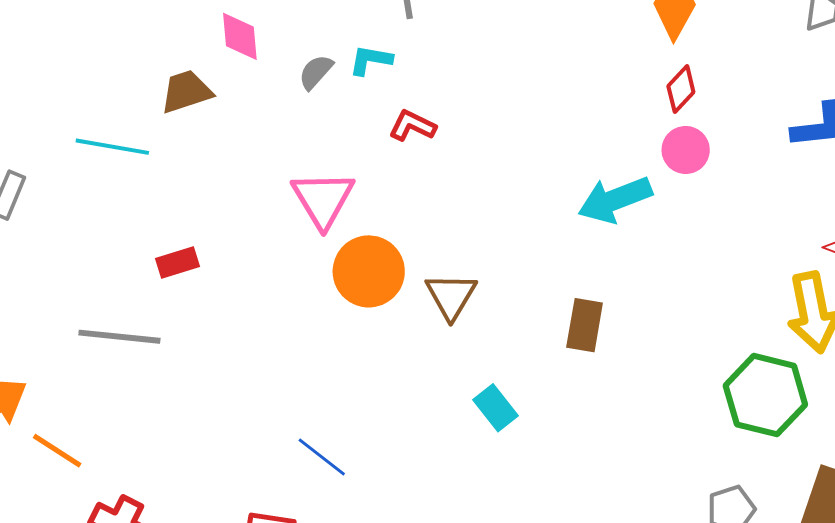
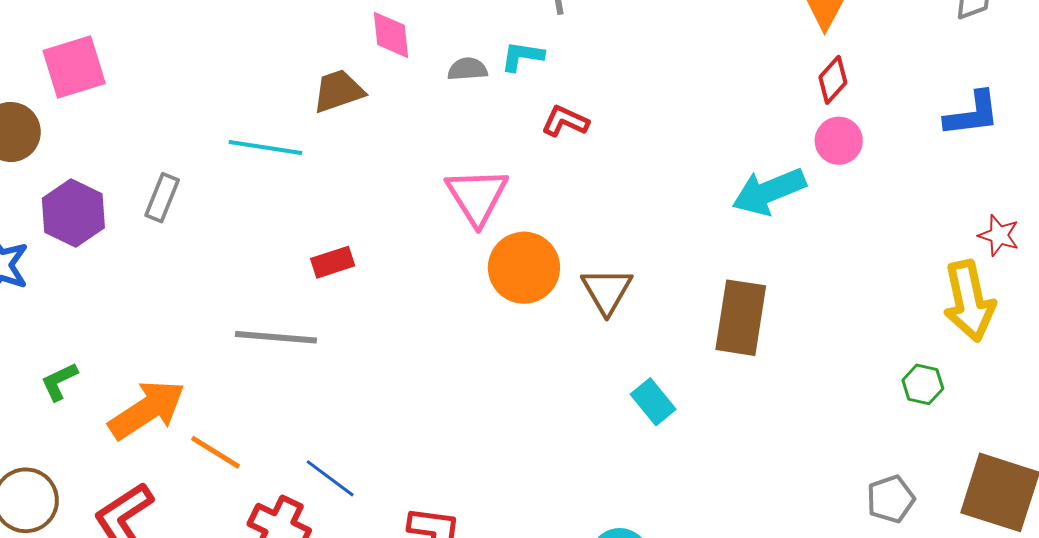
gray semicircle: (316, 72) -> (467, 69), turned 45
brown rectangle: (585, 325) -> (741, 318), size x1.4
green hexagon: (765, 395) -> (923, 384), size x0.5
blue line: (322, 457) -> (330, 478), moved

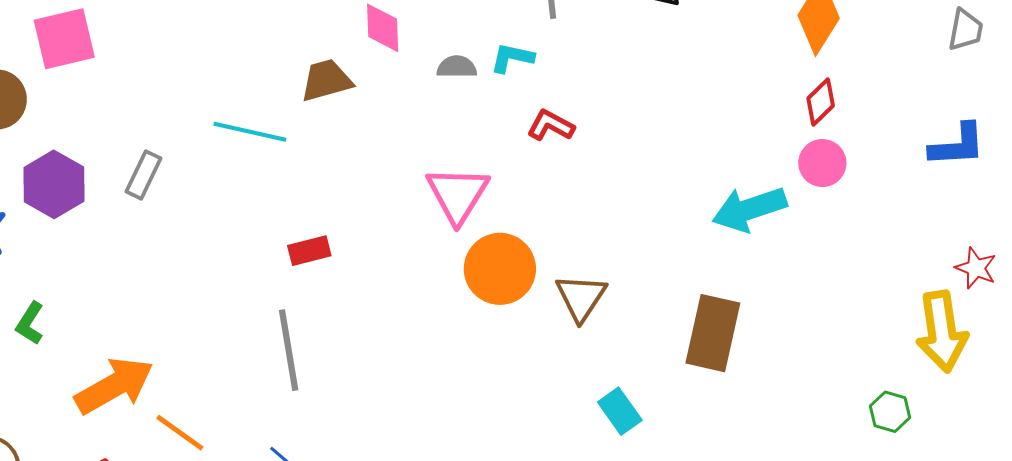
gray line: (276, 337) -> (289, 350), moved, turned 72
green L-shape: (59, 381) -> (30, 323), moved, turned -36

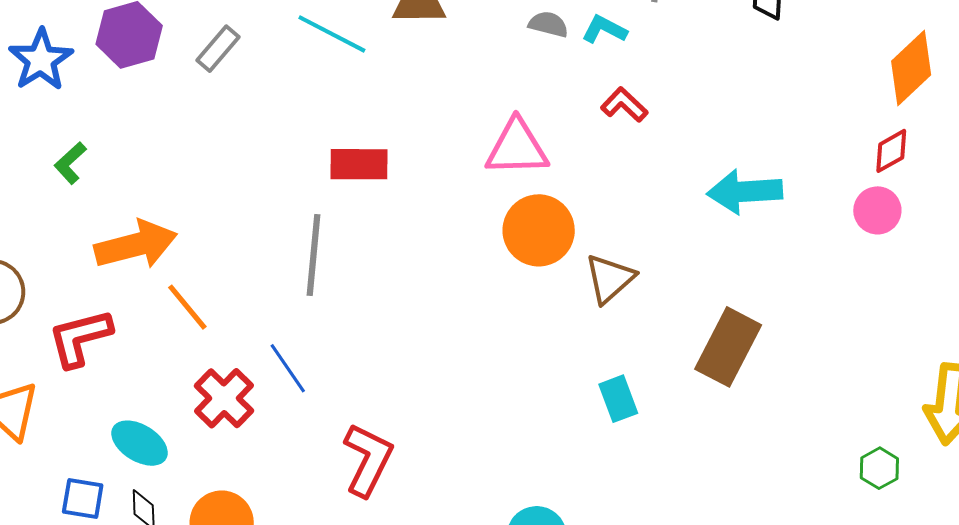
pink triangle: (458, 194) -> (517, 148), turned 42
cyan arrow: (749, 209) -> (745, 192), moved
red rectangle: (309, 251) -> (359, 164), size x1.4

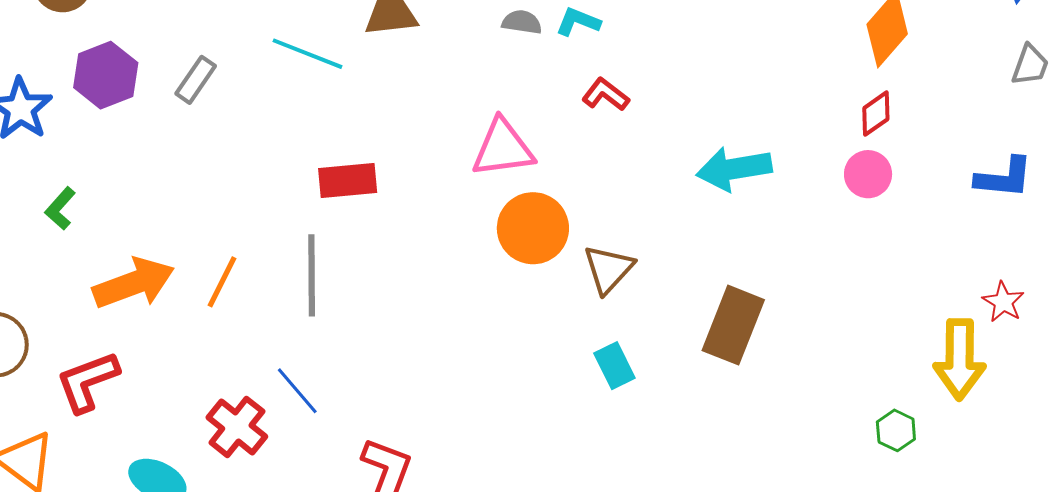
orange line: (187, 307) -> (222, 282), moved, turned 72
cyan rectangle: (618, 399) -> (614, 366), moved

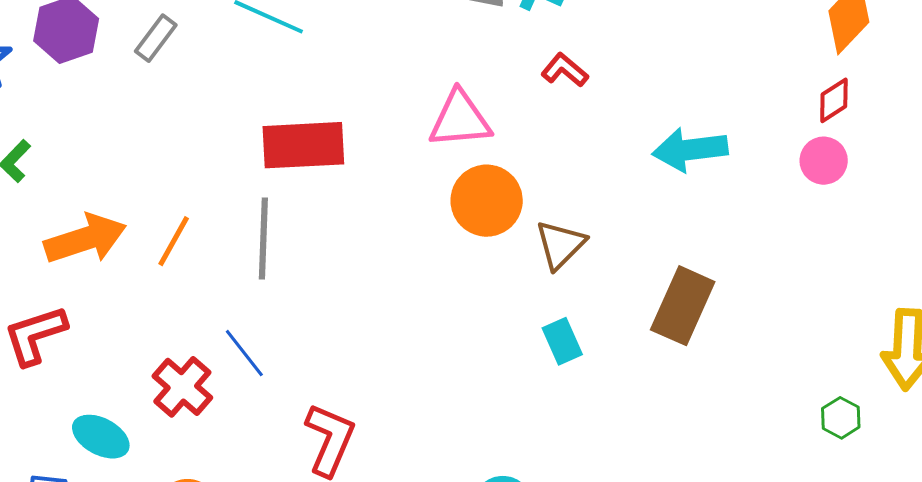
red rectangle: (348, 181) -> (303, 145), size x1.4

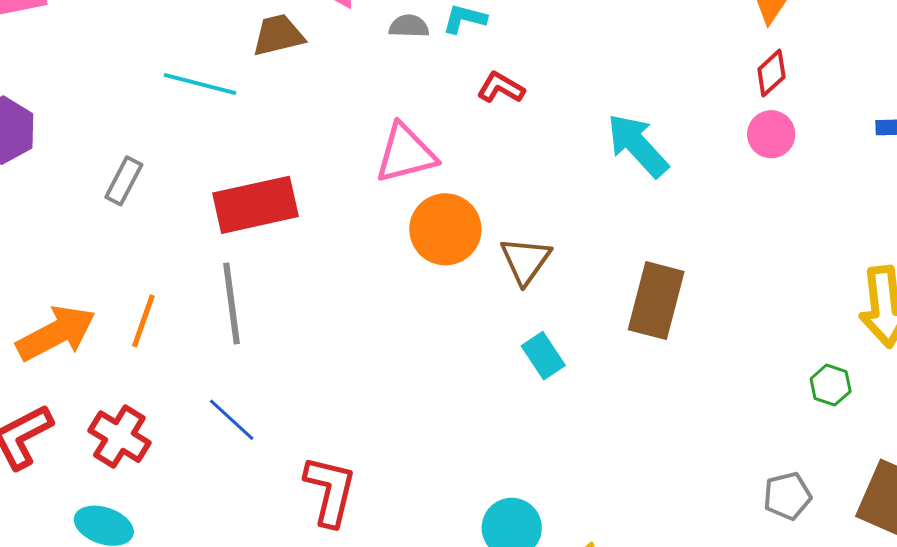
gray rectangle: (156, 38) -> (124, 181), moved
cyan arrow: (690, 150) -> (638, 145), turned 64
red cross: (182, 387) -> (119, 437), moved

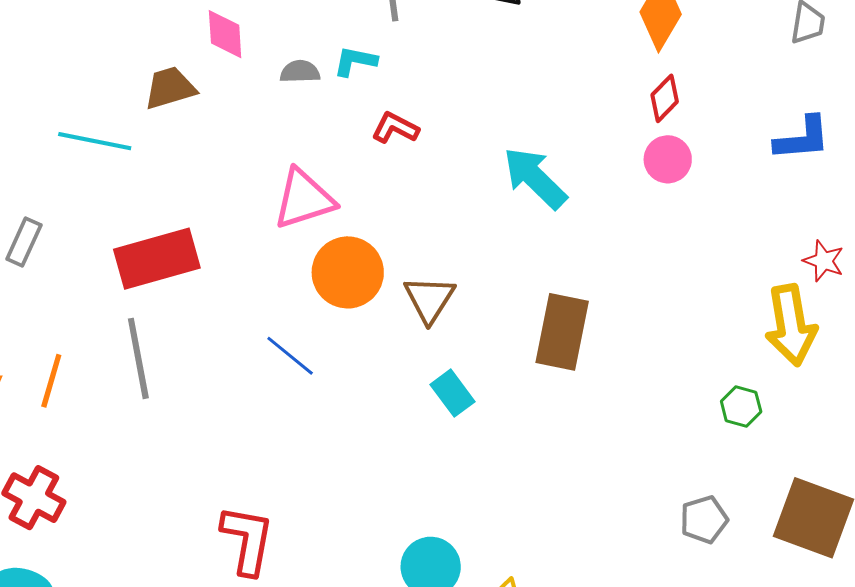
blue line: (232, 420) -> (290, 356), moved

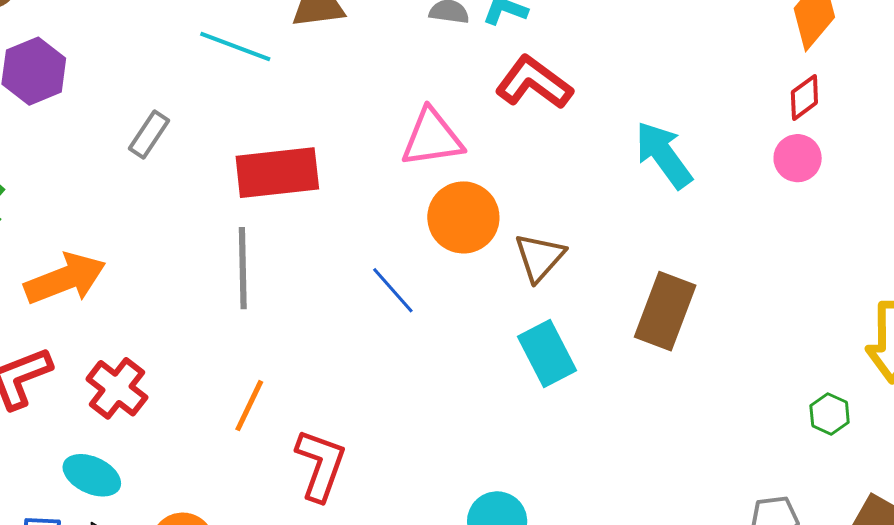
red L-shape: (395, 128) -> (534, 83), size x1.6
orange line: (51, 381) -> (249, 406), moved
cyan rectangle: (453, 393) -> (547, 354), size x1.4

